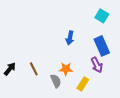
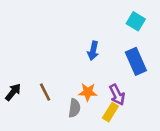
purple arrow: (97, 65) -> (117, 95), moved
gray semicircle: (56, 81) -> (74, 108), turned 32

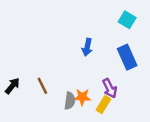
orange star: (88, 92) -> (82, 97), moved

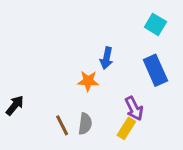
brown line: (42, 86) -> (62, 125), moved
orange star: (82, 97) -> (88, 81), moved

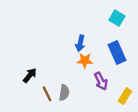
orange star: (88, 81) -> (85, 60), moved
black arrow: (15, 105) -> (30, 75), moved
yellow rectangle: (126, 128) -> (125, 96), moved

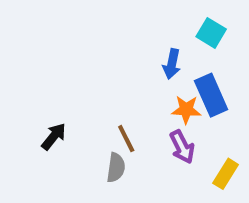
blue arrow: (80, 43) -> (172, 64), moved
orange star: (85, 60) -> (186, 110), moved
brown line: (47, 94) -> (126, 139), moved

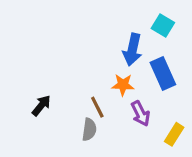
blue arrow: (172, 64) -> (132, 50), size x1.4
orange star: (186, 110) -> (123, 85), moved

